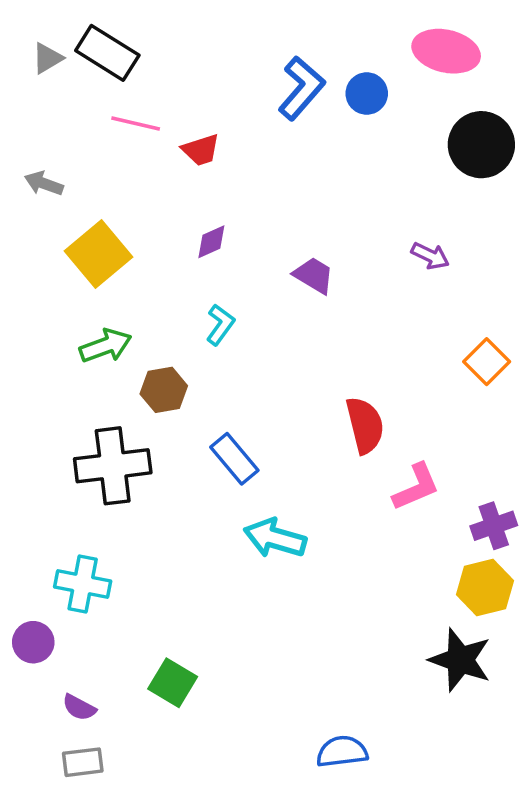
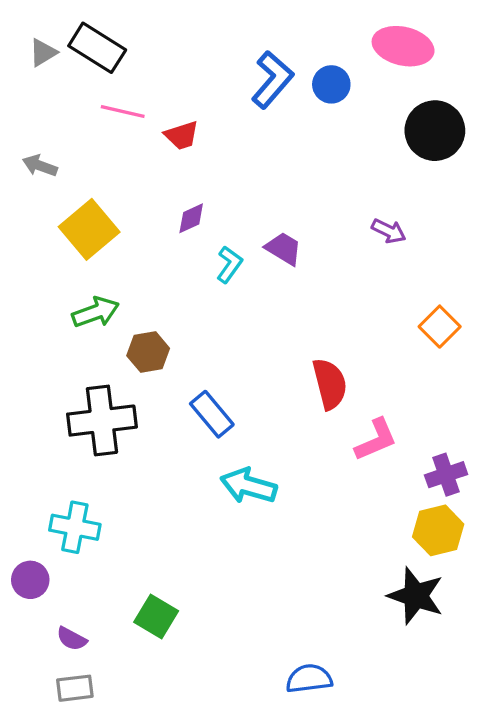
cyan L-shape: (220, 325) -> (229, 264), moved

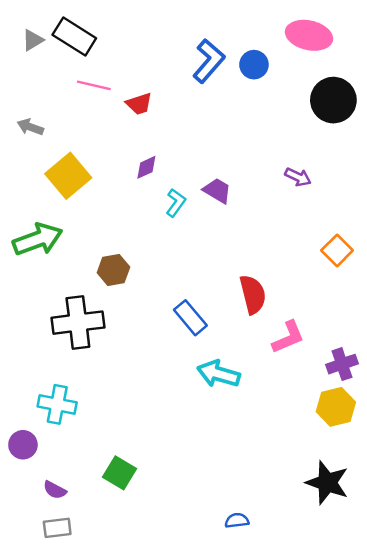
green arrow: (96, 312) -> (38, 239), moved, size x1.4
blue rectangle: (212, 414) -> (190, 318), moved
cyan arrow: (249, 486) -> (219, 374), moved
black star: (416, 596) -> (327, 483), moved
blue semicircle: (309, 679) -> (237, 521), size x0.7

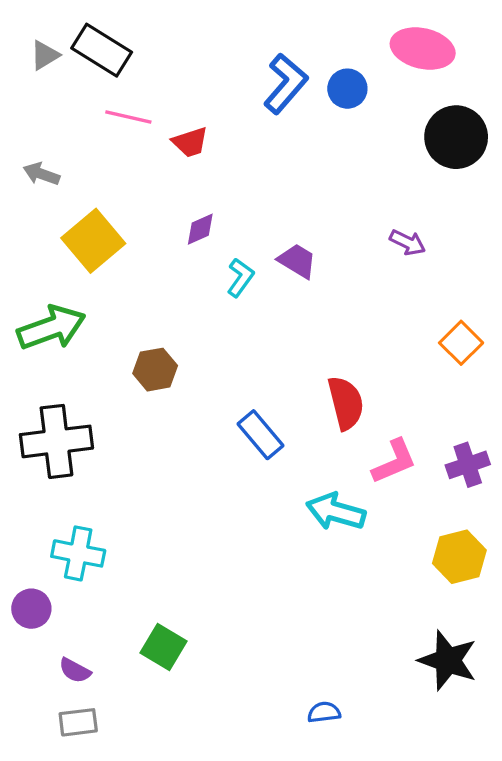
black cross: (78, 323) -> (56, 441), moved
purple cross: (342, 364) -> (468, 465), moved
cyan arrow: (219, 374) -> (336, 512), moved

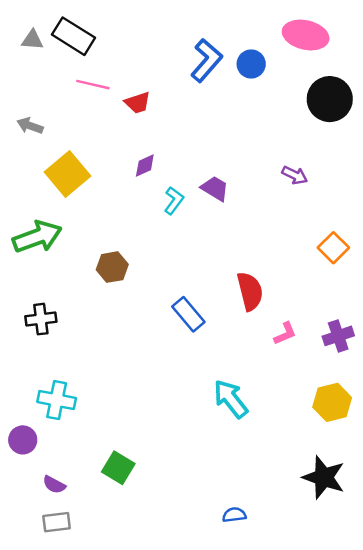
gray triangle: (45, 55) -> (32, 40), turned 35
black cross: (56, 441) -> (41, 319), size x0.6
pink L-shape: (394, 461) -> (285, 334), size x0.7
cyan arrow: (336, 512) -> (231, 399), moved, turned 36

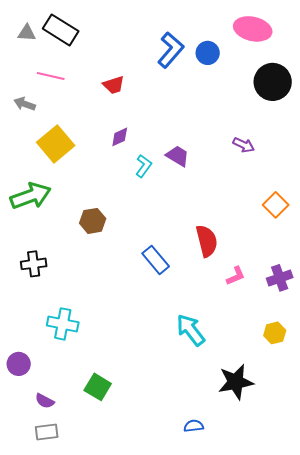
pink line: (93, 85) -> (51, 76), moved
cyan cross: (57, 400) -> (63, 324), moved
yellow hexagon: (332, 402) -> (275, 333), size x0.7
black star: (324, 477) -> (236, 382), moved, turned -30

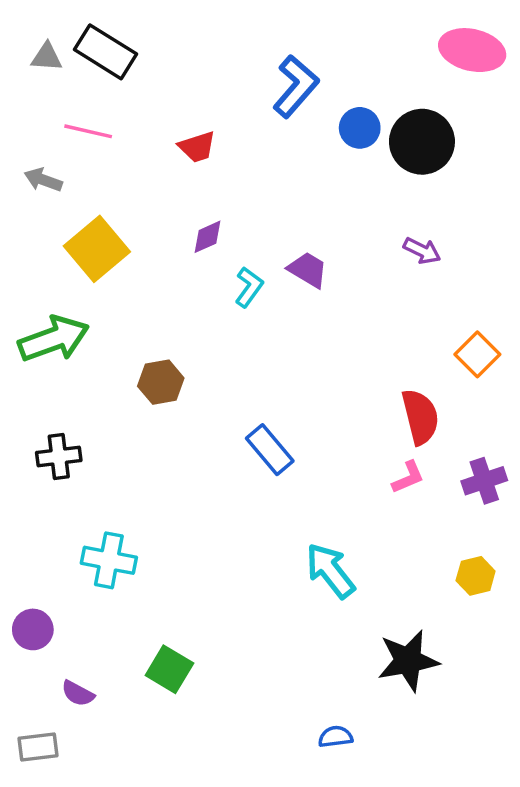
pink ellipse: (253, 29) -> (472, 50), moved
blue circle: (208, 53) -> (360, 128), moved
black circle: (273, 82) -> (422, 142), moved
red semicircle: (207, 241) -> (420, 417), moved
gray rectangle: (47, 432) -> (38, 747), moved

